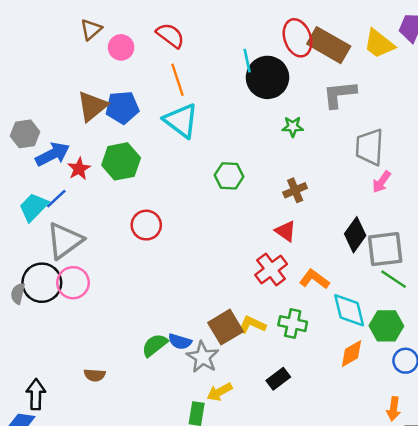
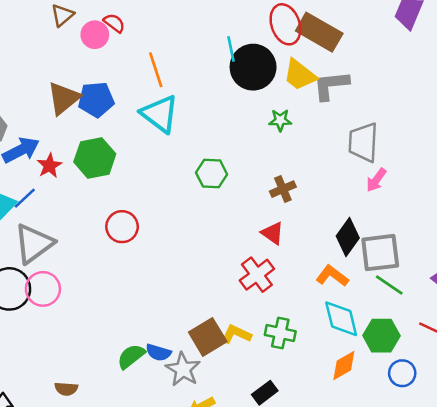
red semicircle: (170, 35) -> (114, 23), moved, size x0.7
yellow trapezoid: (379, 44) -> (300, 75), moved
orange L-shape: (314, 279) -> (332, 276), moved

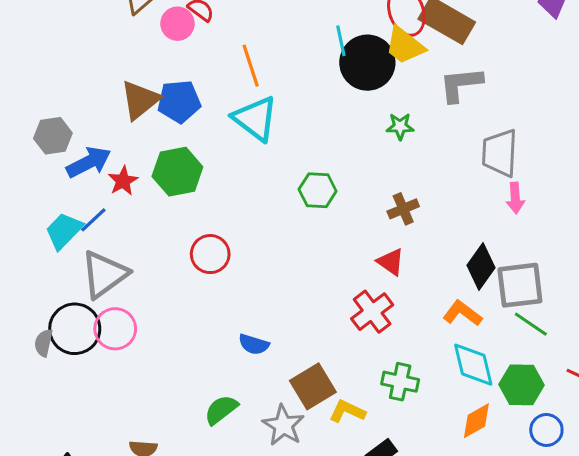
yellow trapezoid: (300, 75) -> (405, 45), moved
pink arrow: (376, 180) -> (515, 198), turned -40
yellow L-shape: (236, 334) -> (347, 411), moved
blue semicircle: (158, 352) -> (254, 344), moved

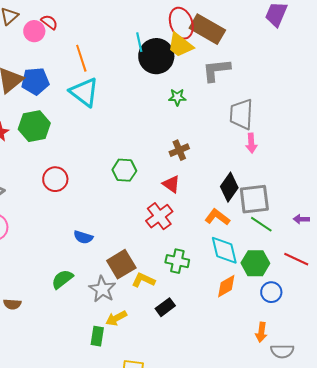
green hexagon: (318, 190) -> (124, 170), moved

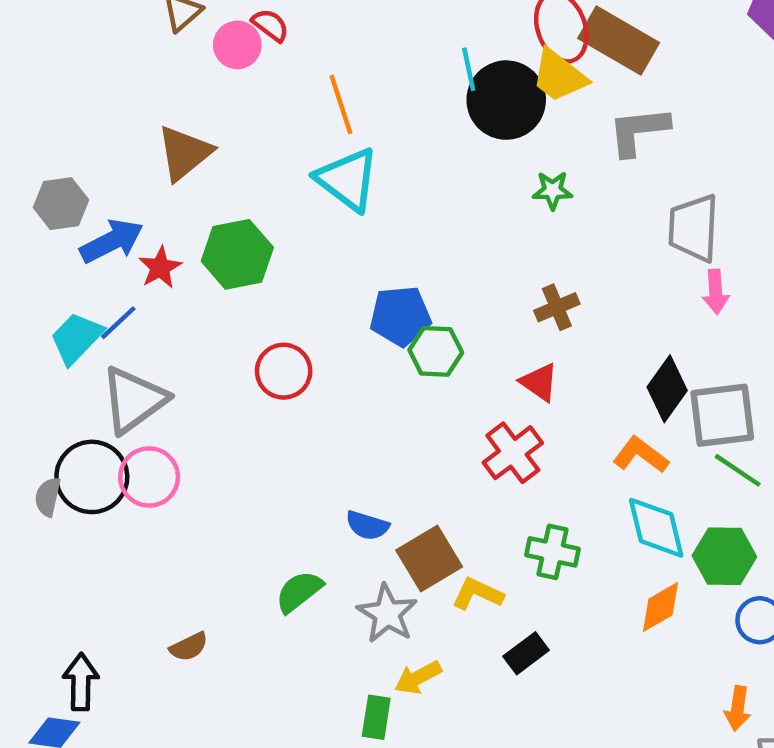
blue pentagon: (35, 81) -> (400, 316), moved
blue semicircle: (83, 237) -> (367, 525), moved
brown semicircle: (12, 304) -> (189, 647), turned -30

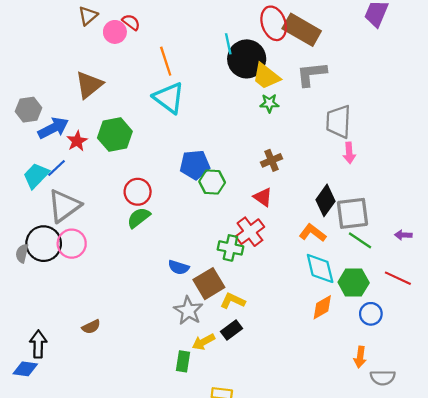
yellow trapezoid: (559, 76) -> (266, 76), moved
green cross: (552, 552) -> (230, 248), moved
green semicircle: (299, 592) -> (139, 218), moved
black rectangle: (526, 653) -> (232, 330), moved

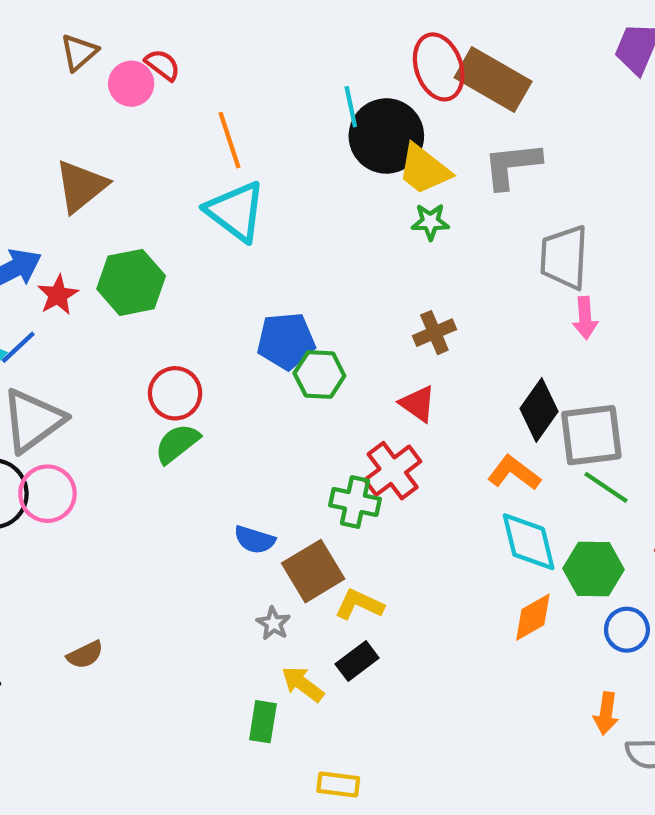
gray star: (188, 311) -> (273, 623), size x0.6
yellow arrow: (203, 342) -> (303, 684), turned 65

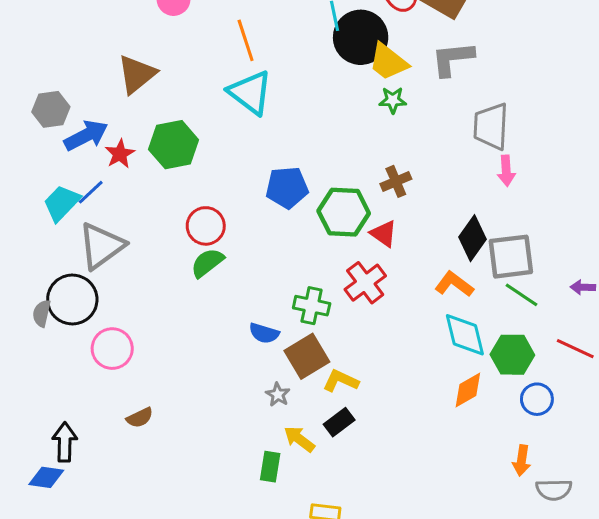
green hexagon: (319, 374) -> (344, 212), moved, size x1.4
pink circle: (47, 494) -> (112, 349), moved
green cross: (355, 502) -> (312, 306), moved

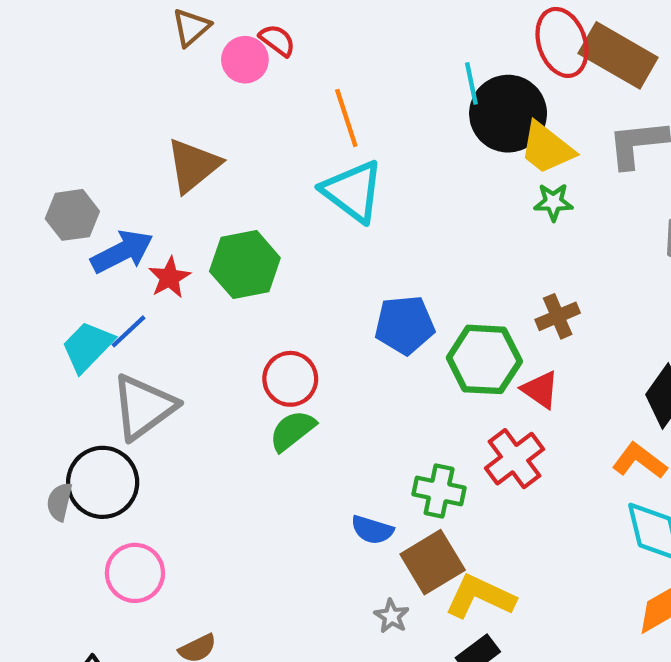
pink circle: (112, 349) -> (135, 573), moved
yellow L-shape: (341, 381) -> (480, 597), size x1.4

